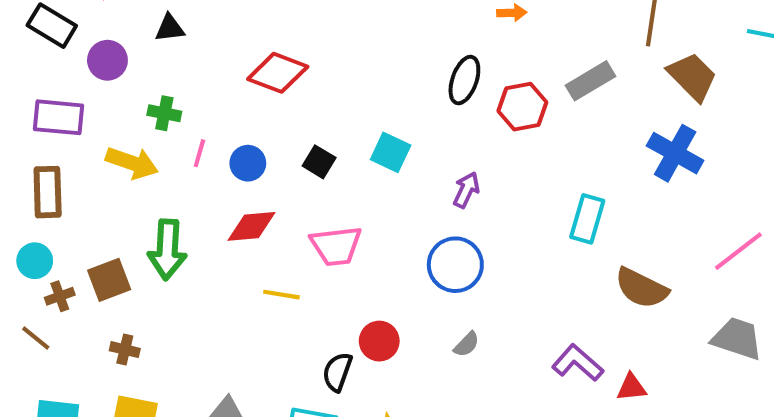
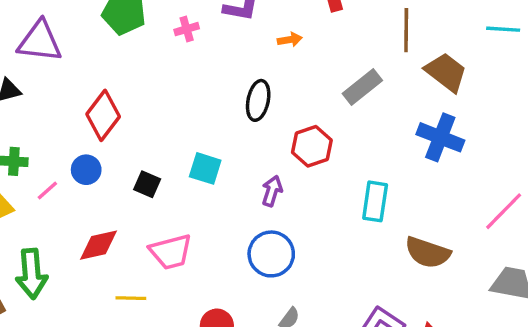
red diamond: (278, 73) -> (103, 115), turned -66
red hexagon: (522, 107) -> (312, 146), moved
pink line: (199, 153) -> (47, 190), turned 40
blue circle: (248, 163) -> (86, 170), moved

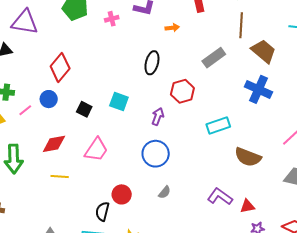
cyan rectangle: (375, 201) -> (218, 125), turned 60
pink trapezoid: (171, 252) -> (96, 150), turned -44
yellow line: (131, 298) -> (60, 177), moved

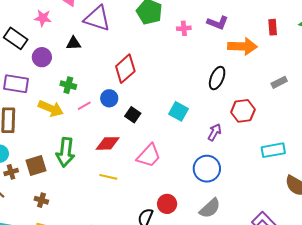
orange arrow: (172, 28) -> (242, 46), size x2.0
gray rectangle: (214, 58) -> (279, 82), size x0.7
black square: (84, 109) -> (133, 115), moved
gray semicircle: (165, 192) -> (210, 208), size x1.6

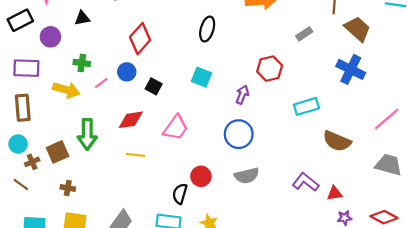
black rectangle: (16, 38) -> (20, 20), turned -55
black ellipse: (217, 78) -> (207, 29), moved
gray semicircle: (210, 208) -> (247, 176), turned 35

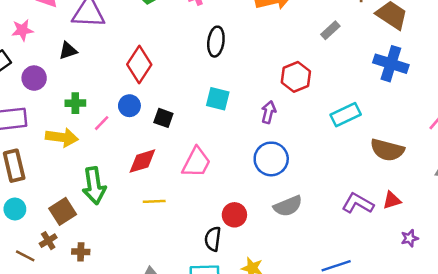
brown cross: (32, 162) -> (48, 241), moved
red triangle: (335, 193) -> (392, 200), moved

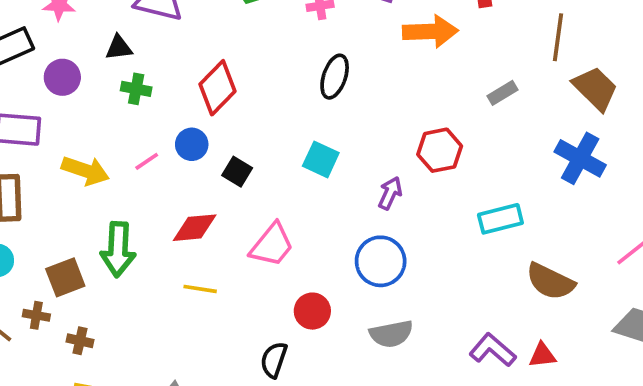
green cross: (75, 103) -> (136, 89), moved
red circle: (234, 215) -> (312, 311), moved
brown cross: (48, 241) -> (36, 315), turned 30

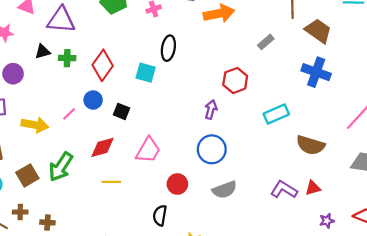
green cross: (136, 89) -> (67, 58), moved
cyan square: (321, 159) -> (146, 73), moved
green arrow: (118, 249) -> (61, 167), turned 40
brown square: (65, 277) -> (27, 175), moved

